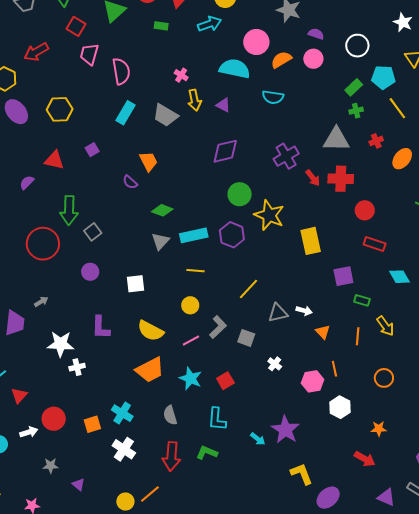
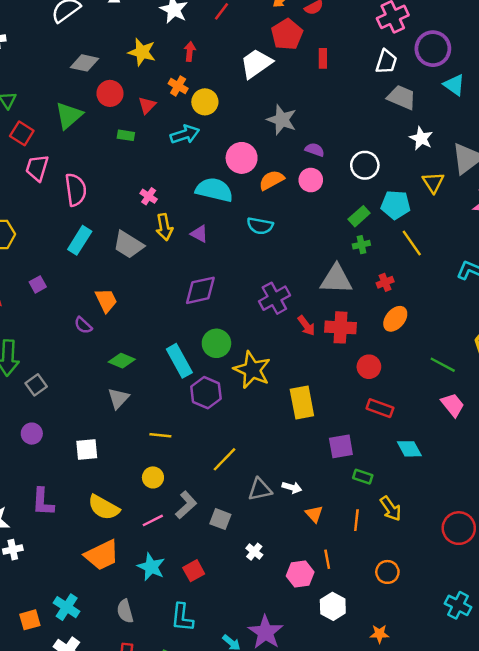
orange ellipse: (402, 159) -> (395, 319), moved
cyan rectangle: (194, 235) -> (179, 361), moved, turned 72

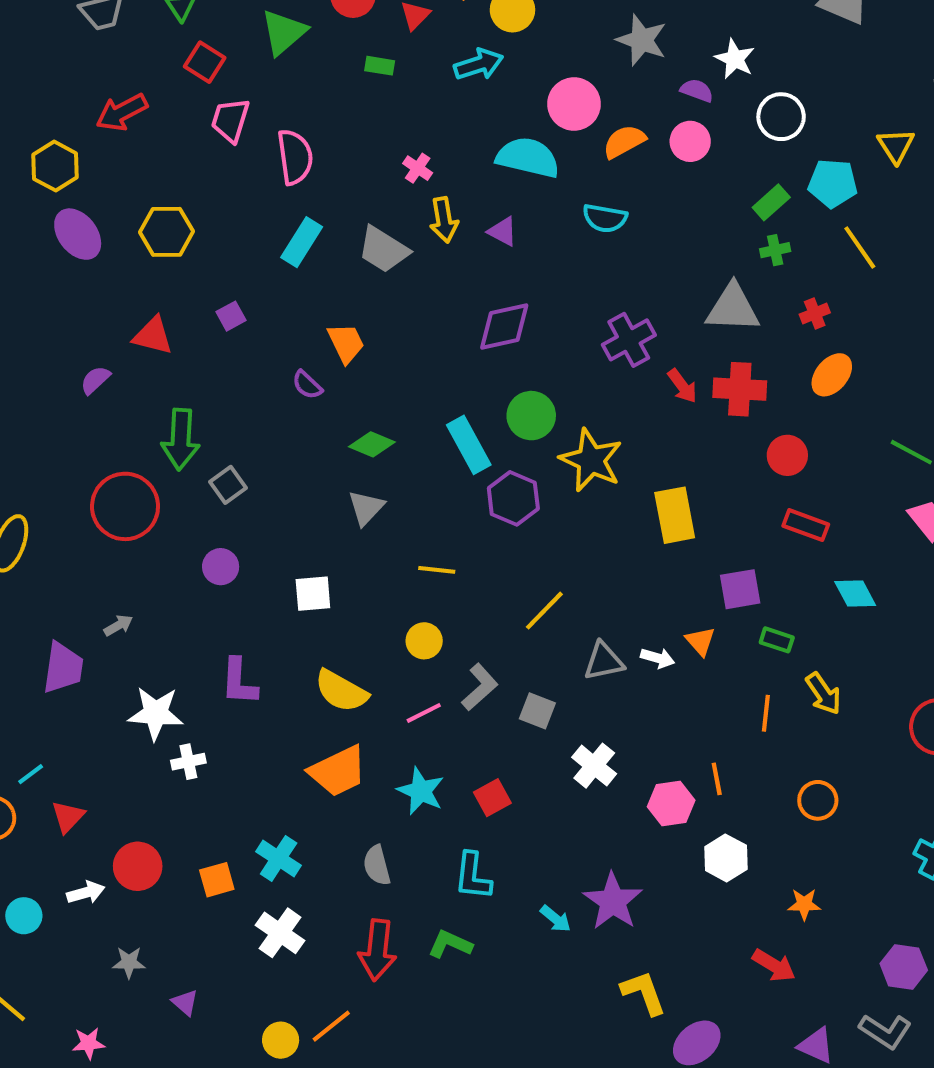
white star: (421, 138) -> (735, 59), moved
orange triangle: (314, 514) -> (700, 641), moved
white cross: (254, 552) -> (594, 766), size x1.5

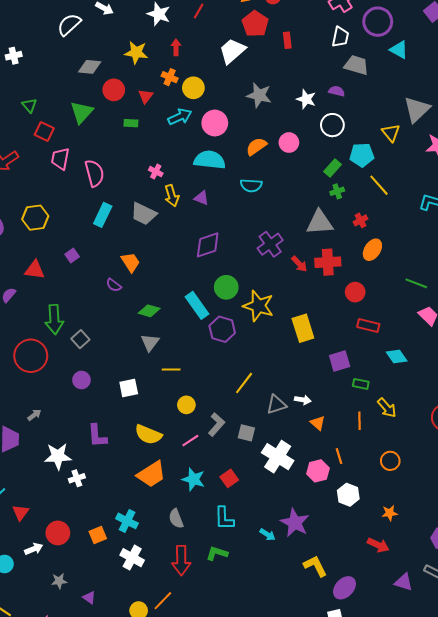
purple semicircle: (697, 90) -> (337, 91), moved
pink circle: (574, 104) -> (215, 123), moved
yellow line: (437, 570) -> (171, 369), moved
orange triangle: (700, 641) -> (318, 423), moved
white cross: (594, 766) -> (278, 457), size x1.4

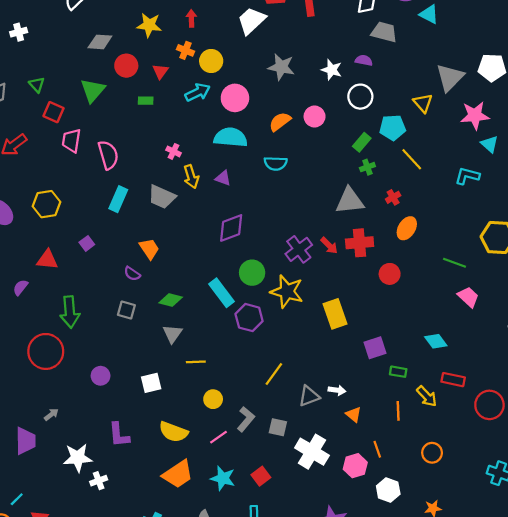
purple cross: (270, 244) -> (299, 249), moved
red rectangle: (368, 325) -> (453, 380), moved
gray square: (80, 339) -> (126, 310), moved, turned -30

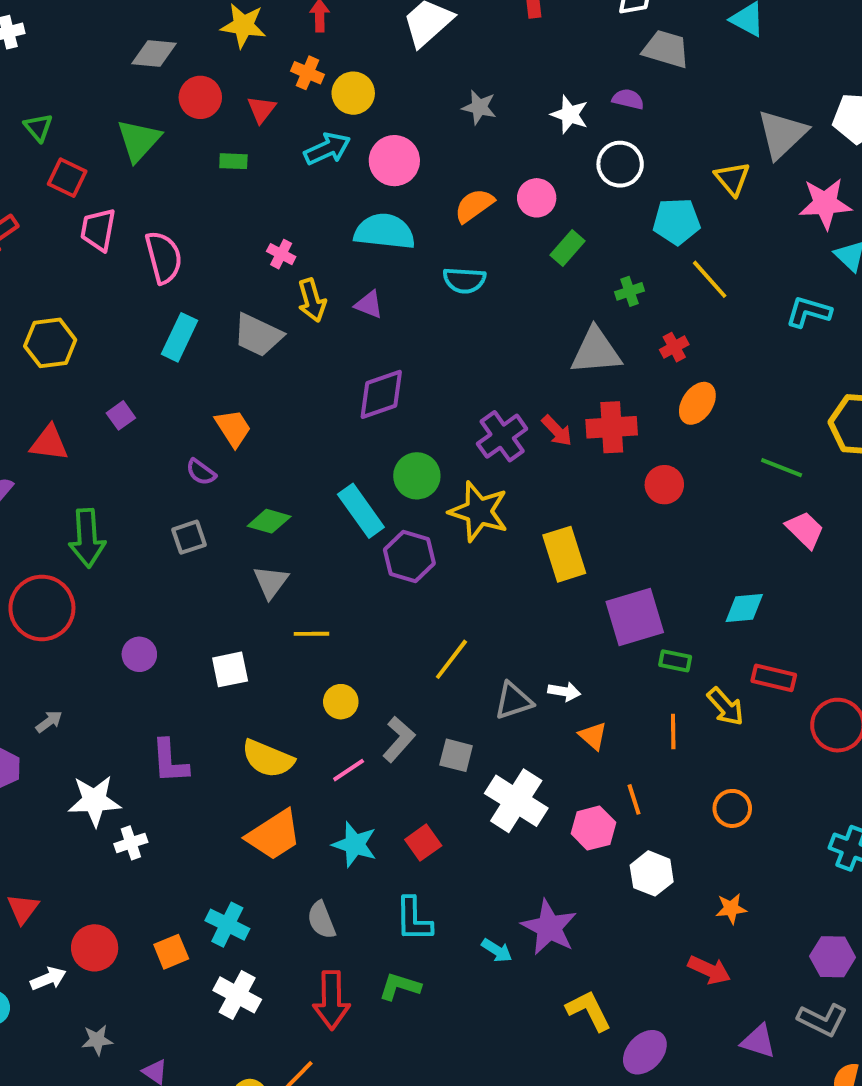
gray star: (281, 67) -> (479, 107), size x0.7
green rectangle: (362, 142) -> (567, 248), moved
gray square: (126, 310) -> (189, 537), turned -36
cyan diamond: (436, 341) -> (744, 608), turned -60
purple square: (375, 348) -> (635, 617), size x1.4

